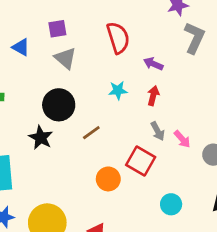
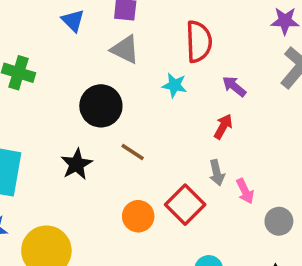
gray triangle: (65, 58) -> (125, 49), turned -30
cyan star: (118, 90) -> (174, 85), moved
brown line: (91, 133) -> (133, 152), turned 54
black star: (41, 138) -> (77, 164), moved

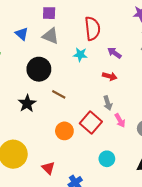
blue triangle: (73, 20) -> (22, 34), moved
red arrow: (223, 126) -> (110, 76), turned 80
pink arrow: (245, 191) -> (120, 120), moved

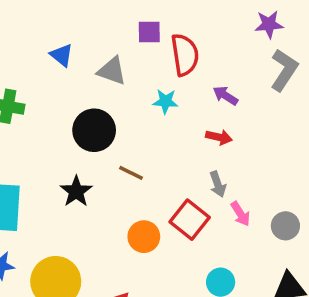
purple square: (49, 13) -> (149, 32), moved
blue triangle: (22, 34) -> (62, 55), moved

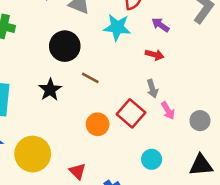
cyan star: (165, 101) -> (117, 27), size x1.5

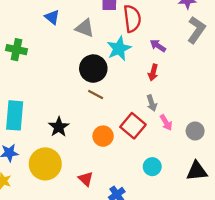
cyan star: (117, 27) -> (119, 49), turned -30
black circle: (65, 46) -> (93, 69), moved
red arrow: (155, 55) -> (153, 73), turned 91
black star: (50, 90) -> (59, 127), moved

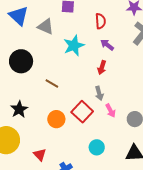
blue triangle: (52, 17) -> (19, 16), size x1.5
red semicircle: (132, 19) -> (100, 21), moved, size x0.7
black circle: (93, 69) -> (21, 61), moved

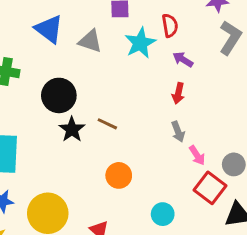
cyan star: (74, 46) -> (140, 43), moved
black star: (19, 109) -> (72, 129), moved
red square: (82, 112) -> (210, 188), moved
cyan circle: (97, 147) -> (163, 214), moved

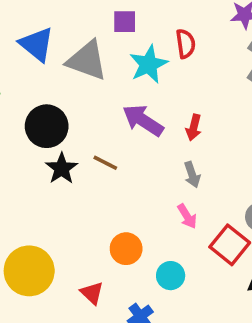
gray triangle: (90, 41) -> (87, 60), size x1.4
purple arrow: (183, 59) -> (143, 120), moved, size x1.6
pink arrow: (197, 155) -> (187, 216), moved
orange circle: (119, 175) -> (126, 249), moved

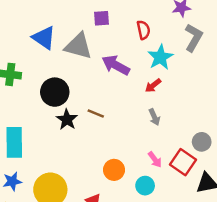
cyan star: (149, 64) -> (160, 57), moved
purple arrow: (143, 120) -> (116, 65), moved
red arrow: (194, 127) -> (153, 85), turned 42
pink arrow: (187, 216) -> (155, 160), moved

